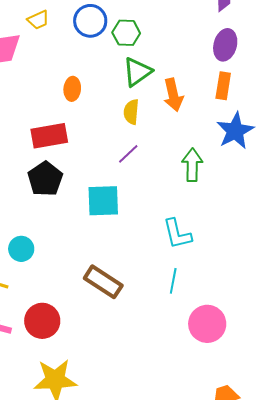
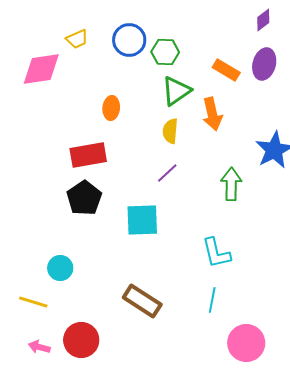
orange rectangle: (223, 86) -> (226, 70), moved, turned -68

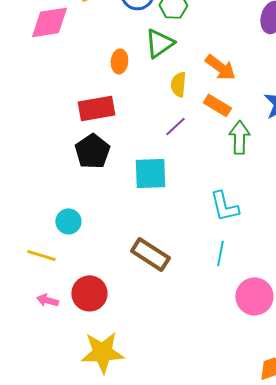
orange rectangle: (226, 70) -> (217, 105), moved
green triangle: (176, 91) -> (159, 43), moved
orange arrow: (212, 114) -> (220, 67), turned -40

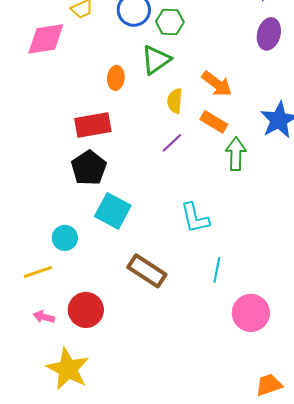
cyan square: (150, 173) -> (113, 211), moved, turned 30
cyan L-shape: (224, 206) -> (195, 218), moved
yellow line: (41, 255) -> (38, 272), turned -36
yellow star: (102, 352) -> (68, 369), moved, turned 30

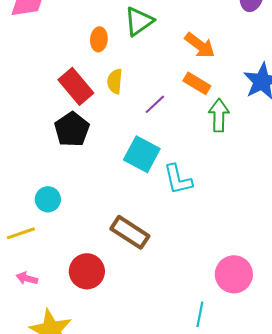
yellow semicircle: (175, 101) -> (115, 81), moved
red rectangle: (93, 125) -> (76, 86), turned 60
cyan square: (113, 211) -> (142, 154), moved
cyan line: (217, 270) -> (200, 314), moved
red circle: (86, 310) -> (87, 271), moved

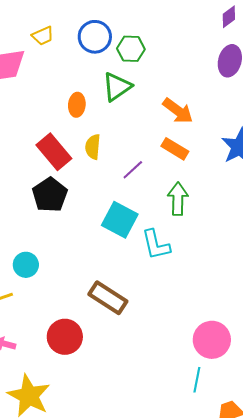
green arrow: (219, 115) -> (178, 199), moved
cyan line: (200, 314) -> (197, 380), moved

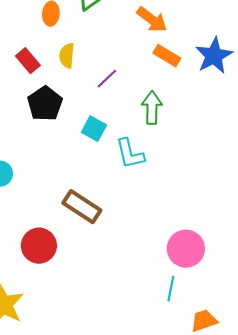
orange rectangle: (175, 149) -> (167, 56), moved
red rectangle: (54, 152) -> (28, 61), size x0.7
black pentagon: (50, 195) -> (45, 104), moved
cyan square: (120, 220) -> (94, 129), size x0.7

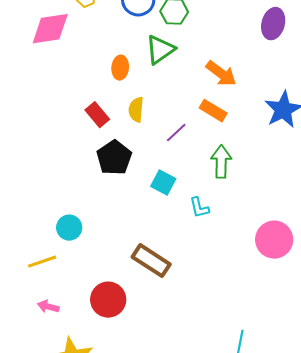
orange rectangle: (167, 56) -> (213, 111), moved
cyan L-shape: (130, 154) -> (199, 208), size x0.7
pink circle: (186, 249) -> (274, 240), moved

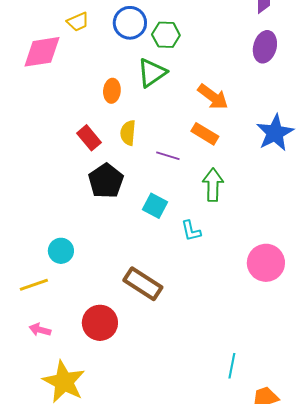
purple line: (176, 133) -> (168, 156), turned 60

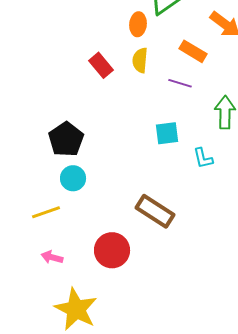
orange ellipse: (112, 91) -> (138, 24), moved
orange rectangle: (205, 134) -> (193, 51), moved
black pentagon: (106, 181) -> (66, 139), moved
cyan square: (155, 206) -> (167, 133), turned -35

